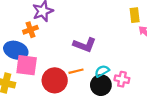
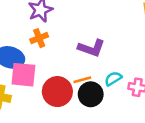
orange cross: (30, 30) -> (39, 38), moved
black circle: (101, 85) -> (91, 94), moved

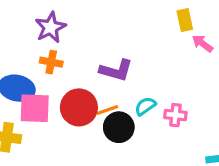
orange cross: (39, 38) -> (51, 62), turned 36
red circle: (57, 92) -> (79, 107), moved

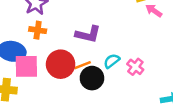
pink cross: (175, 115) -> (135, 67), turned 35

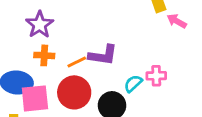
orange line: (83, 65) -> (77, 62), moved
pink cross: (135, 67) -> (156, 76), moved, turned -35

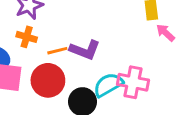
pink cross: (156, 76) -> (133, 82), size x1.5
cyan semicircle: (133, 84) -> (108, 85), size x1.5

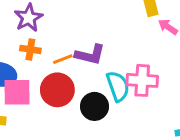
cyan semicircle: (108, 85) -> (118, 86), turned 108

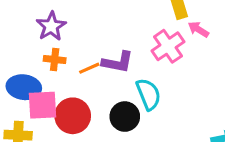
pink cross: (142, 80) -> (168, 46), moved, turned -36
red circle: (57, 90) -> (73, 116), moved

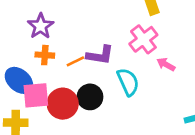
pink arrow: (198, 29) -> (166, 64), moved
blue ellipse: (24, 87) -> (19, 80), turned 36
black circle: (125, 117) -> (90, 97), moved

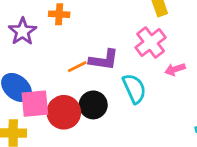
purple star: (41, 26) -> (23, 31), moved
orange cross: (45, 55) -> (59, 14), moved
pink arrow: (166, 64) -> (175, 69), turned -48

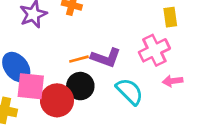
cyan semicircle: (134, 89) -> (130, 91), turned -32
black circle: (93, 105) -> (80, 86), moved

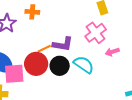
black circle: (80, 86) -> (60, 66), moved
red circle: (57, 100) -> (36, 64), moved

